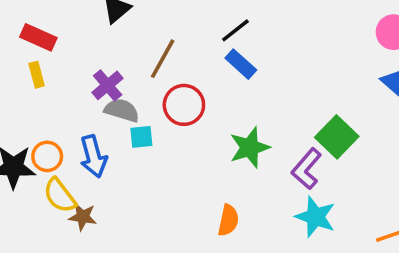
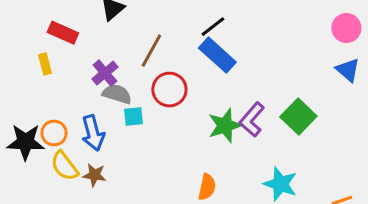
red rectangle: (38, 37) -> (63, 33), moved
blue rectangle: (241, 64) -> (217, 55), size x1.4
purple L-shape: (306, 169) -> (252, 120), moved
brown star: (83, 217) -> (94, 175), moved

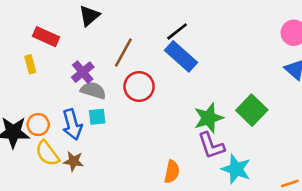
cyan square: (133, 117) -> (97, 117), moved
purple L-shape: (252, 120) -> (211, 145), moved, turned -60
green star: (225, 125) -> (209, 118), moved

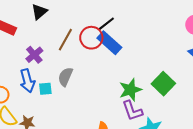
red circle: (139, 87) -> (91, 38), moved
gray semicircle: (93, 90) -> (65, 77), moved, turned -84
blue arrow: (72, 125) -> (27, 81), moved

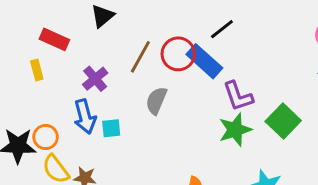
black line: (106, 24) -> (222, 29), moved
gray semicircle: (65, 77) -> (156, 101), moved
purple L-shape: (132, 111) -> (238, 96), moved

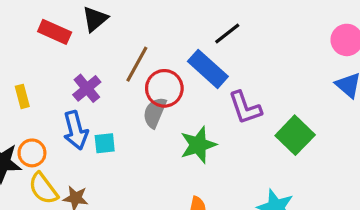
red rectangle: (54, 39) -> (55, 32), moved
red circle: (178, 54) -> (164, 88), moved
yellow rectangle: (37, 70) -> (22, 96), moved
green star: (235, 130) -> (198, 145), moved

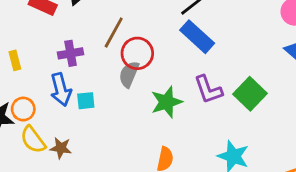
blue rectangle: (208, 69) -> (197, 37), moved
purple cross: (87, 88) -> (71, 53), turned 30
purple L-shape: (245, 108) -> (208, 90), moved

